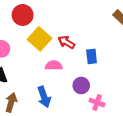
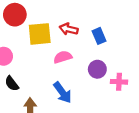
yellow square: (40, 39) -> (40, 34), turned -30

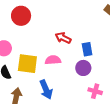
yellow square: (40, 34) -> (27, 64), moved
purple circle: (97, 69) -> (83, 68), moved

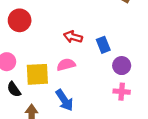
purple circle: (83, 68) -> (122, 66), moved

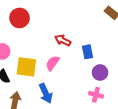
pink semicircle: (66, 65) -> (53, 63), turned -49

